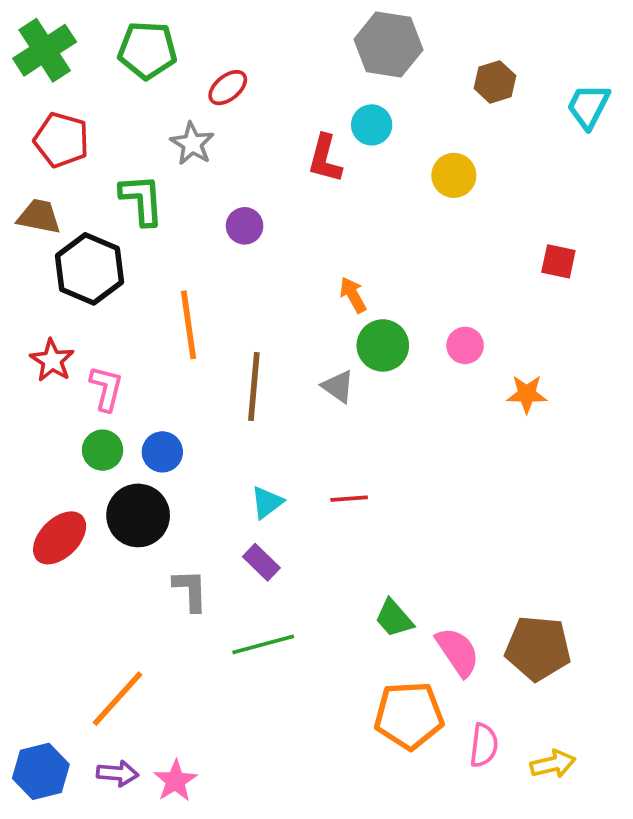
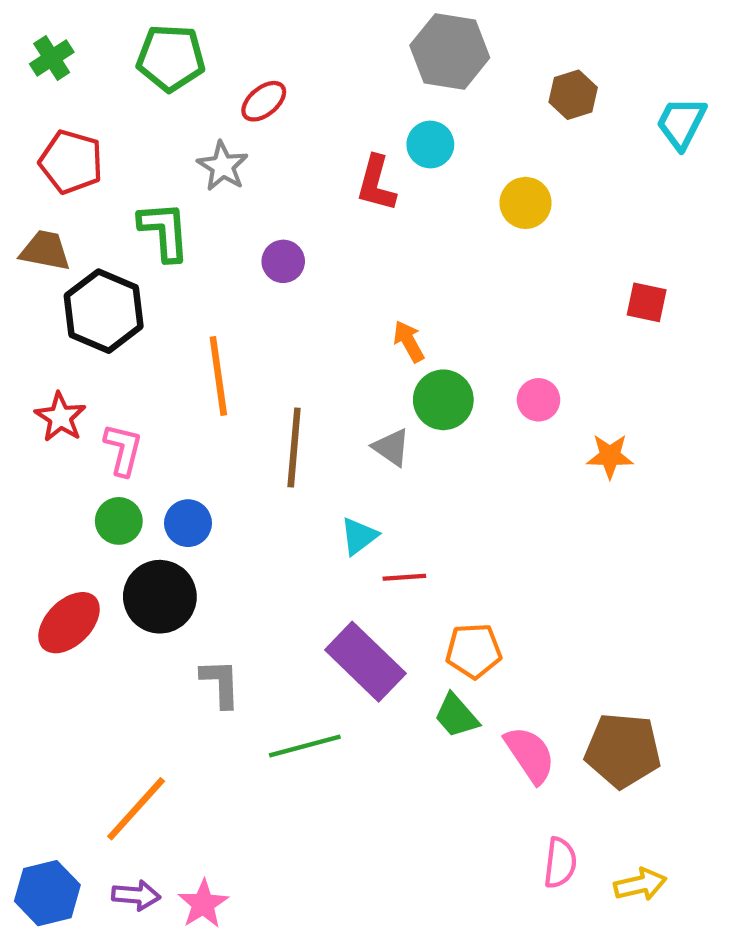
green cross: (45, 50) -> (52, 58), size x0.6
cyan triangle: (267, 502) -> (359, 536), moved
purple rectangle: (261, 562) -> (365, 662), moved, size x1.8
orange pentagon: (409, 715) -> (474, 651), moved, size x0.7

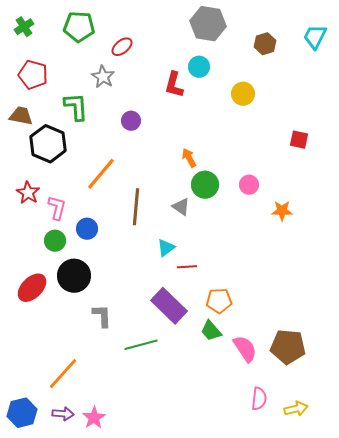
cyan trapezoid: (681, 123) -> (315, 37), moved
orange line: (218, 376) -> (101, 174), turned 48
blue circle: (188, 523) -> (87, 229), moved

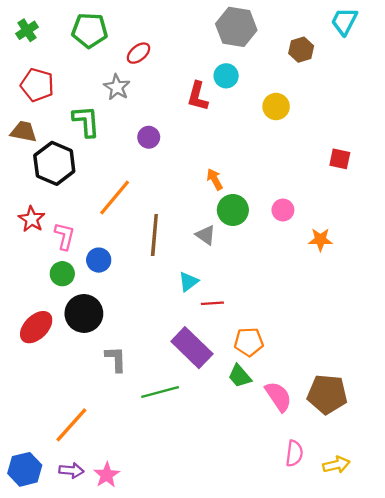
cyan trapezoid: (315, 37) -> (344, 21), moved

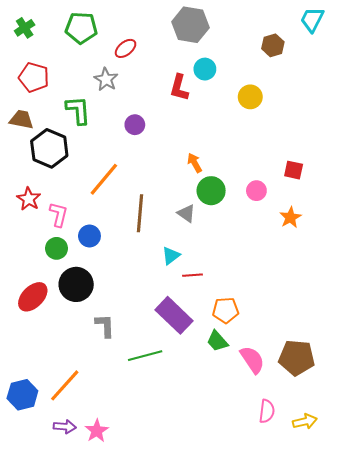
gray hexagon: (236, 27) -> (190, 25), moved
red square: (340, 159) -> (294, 170), moved
orange star: (320, 240) -> (290, 217), turned -30
blue hexagon: (25, 469) -> (22, 395), moved

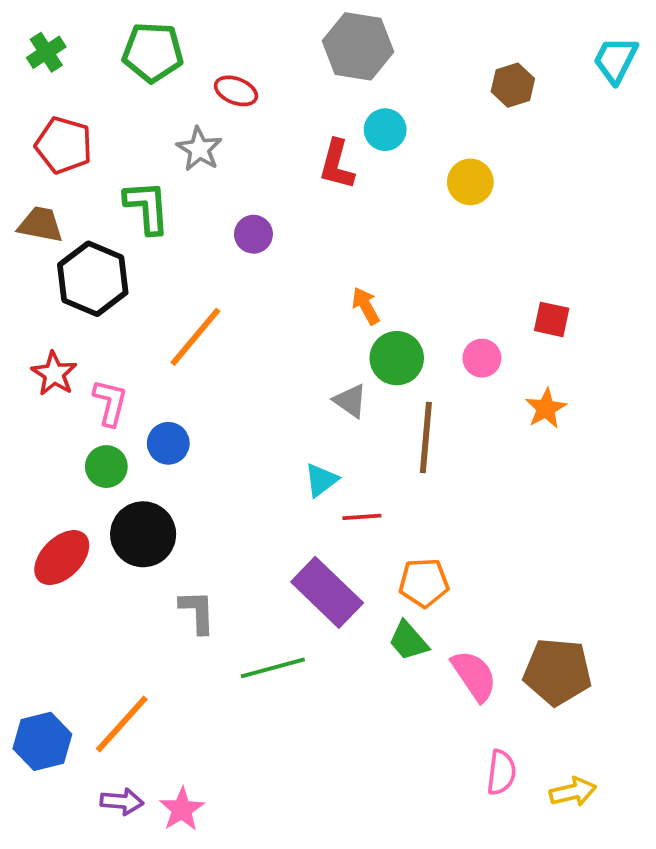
cyan trapezoid: (312, 20) -> (616, 60), moved
red ellipse: (126, 48) -> (236, 91), turned 60
brown line: (140, 213) -> (426, 437), moved

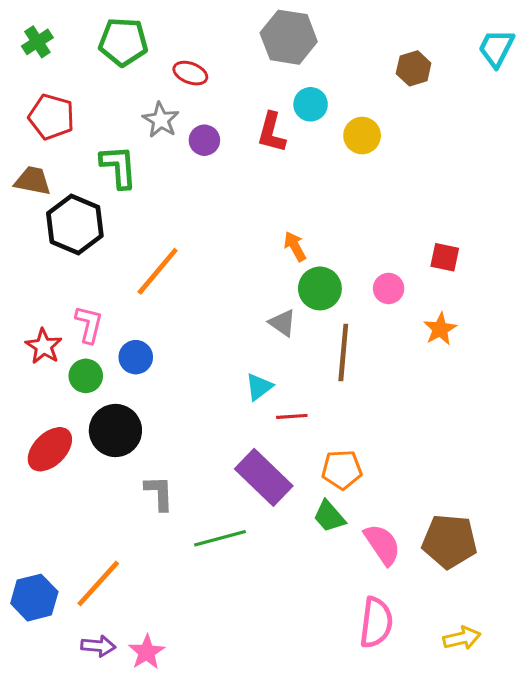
yellow circle: (470, 182) -> (362, 136), moved
purple circle: (253, 234) -> (204, 140), moved
red star: (54, 374) -> (44, 346), moved
pink semicircle: (501, 772) -> (376, 622), moved, size x1.4

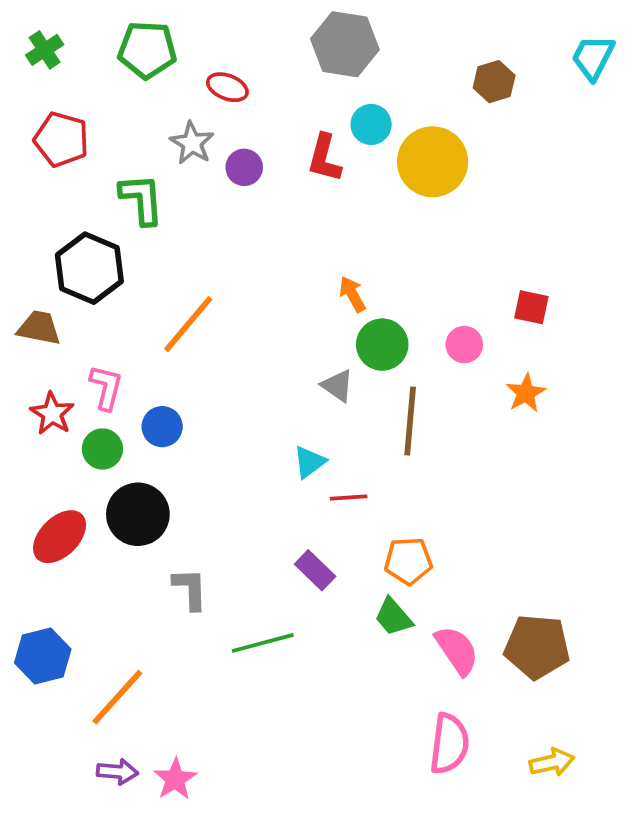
yellow circle: (362, 136) -> (433, 162), size x1.6
brown trapezoid: (33, 181) -> (39, 328), moved
purple rectangle: (264, 477) -> (315, 570), size x0.6
blue hexagon: (34, 598) -> (43, 656), moved

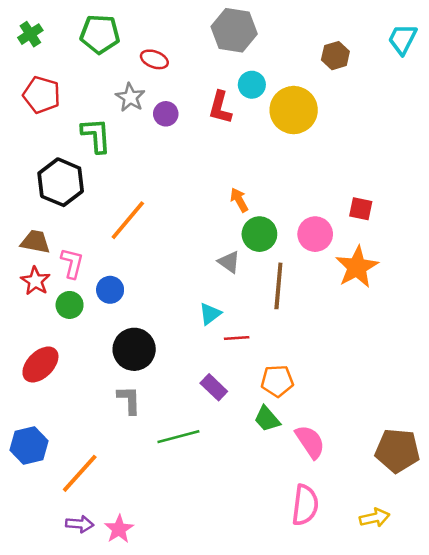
brown trapezoid: (39, 328) -> (35, 242), moved
pink circle: (464, 345) -> (315, 234), size x1.4
orange star: (526, 393) -> (357, 267), size x1.6
black circle: (138, 514) -> (134, 349), moved
brown pentagon: (537, 647) -> (397, 451), moved

